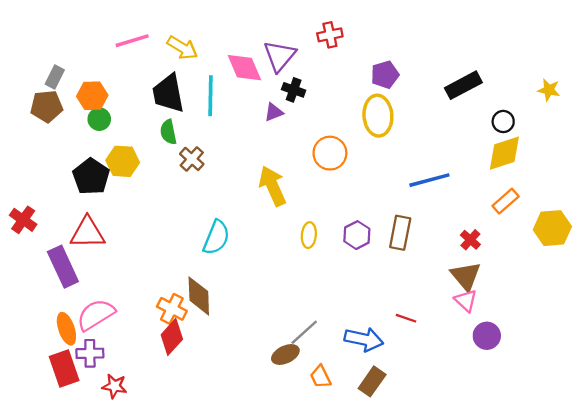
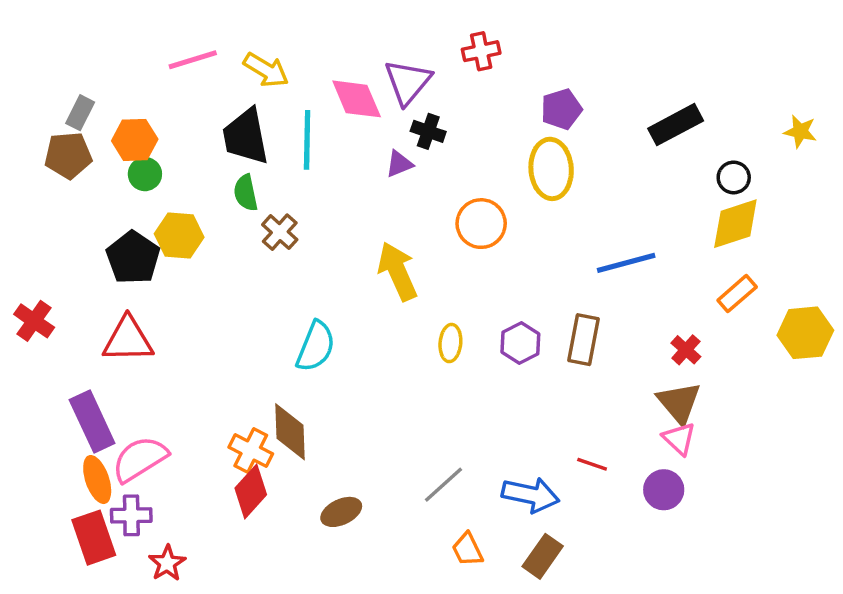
purple rectangle: (63, 267) -> (92, 422), moved
purple circle: (487, 336) -> (664, 490), moved
brown ellipse: (285, 354) -> (341, 512), moved
red star: (114, 386) -> (167, 563), turned 30

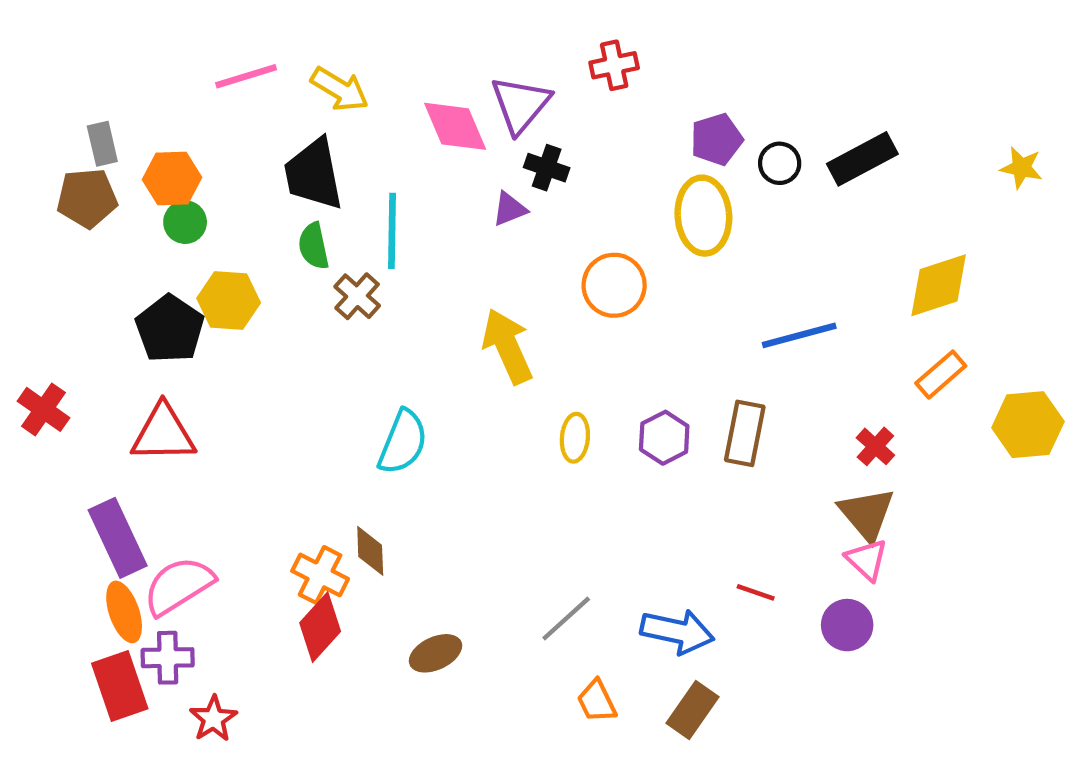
gray rectangle: (80, 113) -> (102, 144), turned -40
cyan line: (307, 140) -> (392, 231), moved
black circle: (734, 177) -> (780, 163), moved
brown diamond: (290, 432) -> (370, 551), size x0.7

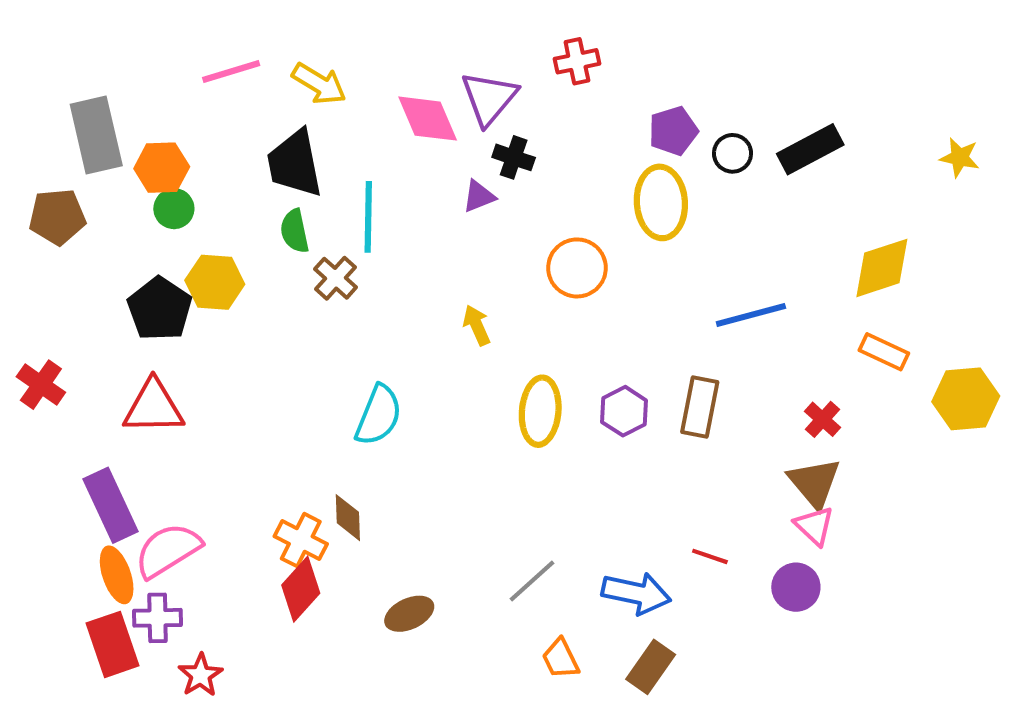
gray rectangle: (102, 144) -> (96, 135), size x1.8
brown pentagon: (87, 198) -> (57, 217), moved
yellow arrow: (507, 346) -> (477, 325), size x0.6
orange rectangle: (941, 375) -> (884, 352), turned 66
yellow ellipse: (575, 438) -> (540, 411), size x1.5

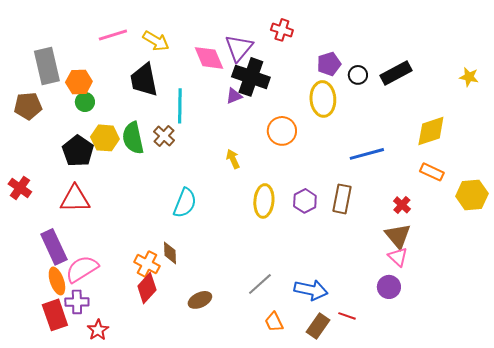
red cross: (577, 61) -> (282, 30), turned 30
black cross: (514, 157) -> (251, 77), size x1.8
green semicircle: (295, 231) -> (133, 138), moved, size x1.5
red line: (710, 556) -> (347, 316), moved

